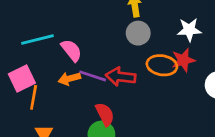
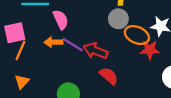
orange ellipse: (162, 65) -> (137, 35), moved
red semicircle: (105, 114) -> (109, 76), moved, turned -36

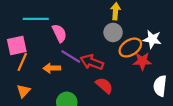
orange ellipse: (137, 35) -> (130, 47), turned -55
orange arrow: (53, 42) -> (52, 68), moved

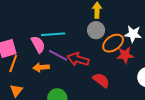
cyan line: (36, 19) -> (53, 34), moved
pink semicircle: (59, 33) -> (38, 44), moved
red semicircle: (104, 85) -> (101, 80), moved

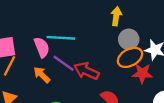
gray circle: (96, 30) -> (129, 39), moved
orange arrow: (41, 67) -> (42, 75), turned 42

